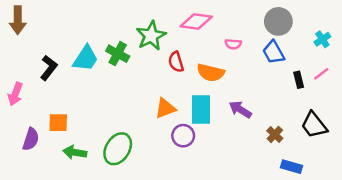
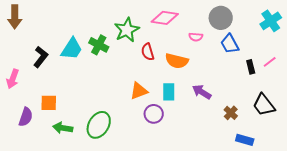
gray circle: (278, 21) -> (221, 18), moved
cyan cross: (322, 39) -> (271, 21), moved, size x1.5
cyan rectangle: (201, 109) -> (169, 92), size x0.7

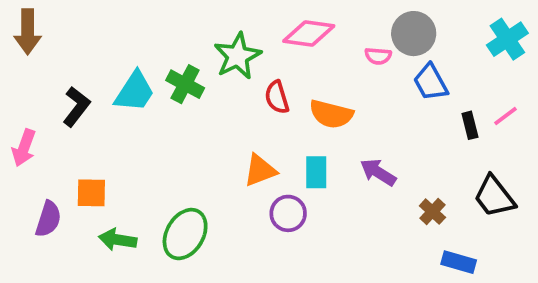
pink semicircle: (196, 37) -> (378, 56), moved

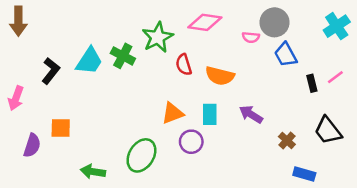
green ellipse: (185, 234) -> (141, 155), moved
green arrow: (118, 240) -> (93, 172), moved

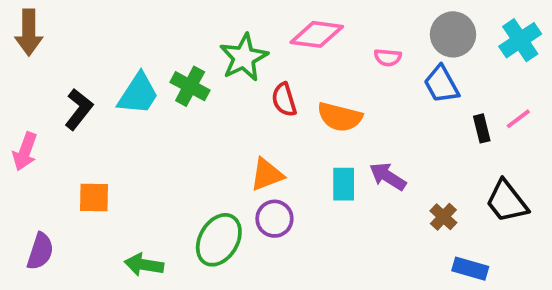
gray circle: (275, 22) -> (453, 34), moved
cyan rectangle: (210, 114) -> (344, 184), moved
purple circle: (191, 142) -> (274, 219), moved
purple semicircle: (32, 145) -> (40, 251), moved

